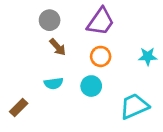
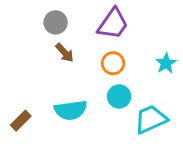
cyan star: (148, 56) -> (166, 63), turned -30
cyan semicircle: (54, 83) -> (71, 110), moved, size x1.5
cyan circle: (91, 86) -> (119, 97), moved

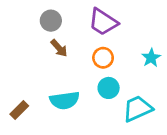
purple trapezoid: (113, 24) -> (103, 22), turned 88

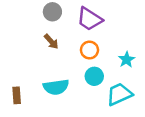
gray circle: (51, 21) -> (52, 12), moved
cyan star: (151, 58) -> (127, 60), moved
brown rectangle: (19, 110) -> (17, 95), turned -49

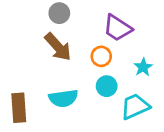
purple trapezoid: (89, 19) -> (117, 28), moved
brown arrow: (51, 42) -> (58, 47), size x1.6
brown rectangle: (17, 95) -> (19, 108), size x1.5

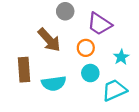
gray circle: (59, 13) -> (65, 11), moved
brown rectangle: (19, 108) -> (24, 70), moved

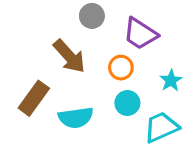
brown rectangle: (24, 70) -> (34, 98), turned 40

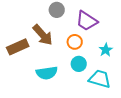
brown rectangle: (34, 98) -> (18, 47), moved, turned 30
cyan trapezoid: (161, 127) -> (100, 79), turned 40

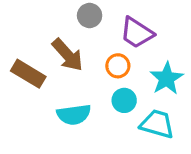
brown rectangle: (18, 47) -> (28, 74), turned 55
cyan star: (106, 50) -> (167, 78), size x1.5

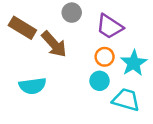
orange circle: (118, 66) -> (105, 57), moved
brown rectangle: (28, 74) -> (22, 28), moved
cyan semicircle: (74, 115) -> (33, 86), moved

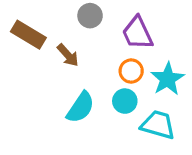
purple trapezoid: (110, 26) -> (137, 33), turned 32
brown arrow: (54, 44) -> (68, 55), size x0.7
cyan semicircle: (33, 86) -> (81, 107), moved, turned -48

